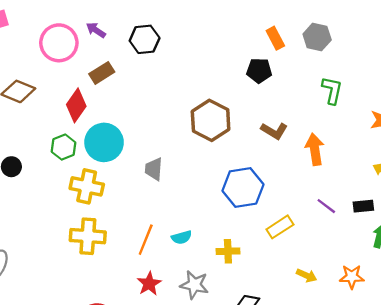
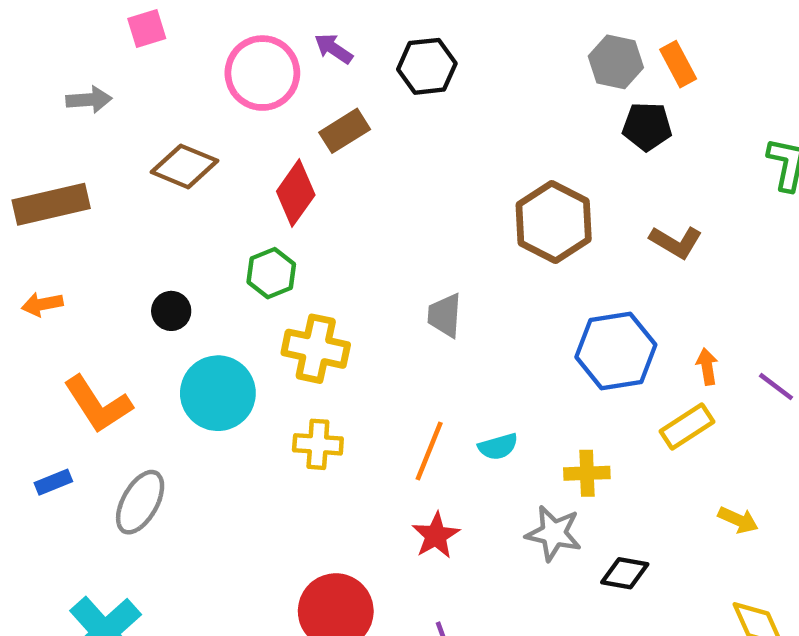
gray hexagon: (317, 37) -> (616, 62), moved
cyan circle: (104, 142) -> (218, 393), moved
orange arrow: (315, 149) -> (707, 367), moved, size x0.6
yellow cross: (88, 236) -> (318, 444), size x0.7
gray star: (194, 285) -> (554, 533), moved

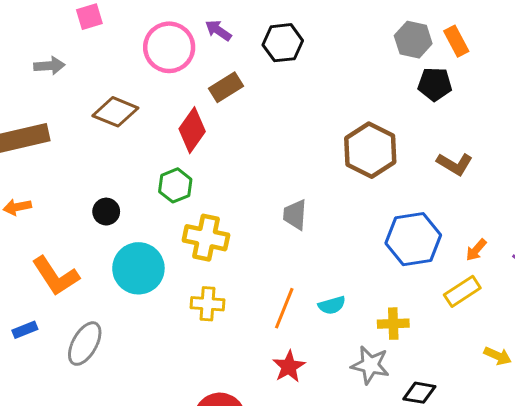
orange arrow: (707, 367) -> (476, 250), turned -130

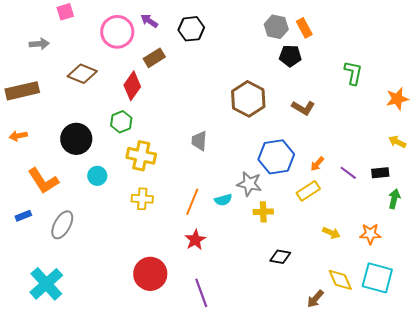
black circle: (106, 212) -> (76, 139), size x1.8
cyan circle: (138, 268) -> (97, 176), size x0.6
gray star: (370, 365) -> (249, 184), moved

